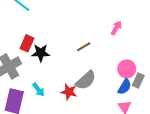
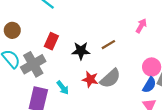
black star: (41, 53) -> (81, 51), moved
red star: (69, 92) -> (90, 79), moved

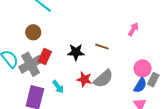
brown circle: (12, 30) -> (33, 32), moved
red rectangle: (51, 41) -> (45, 57), moved
brown line: (108, 45) -> (102, 47), turned 48

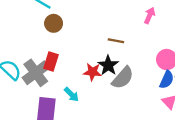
brown circle: (33, 32) -> (54, 23), moved
black star: (76, 52) -> (108, 65), moved, turned -30
red star: (84, 79) -> (92, 72), moved

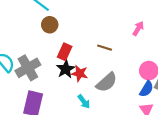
red rectangle: (51, 62) -> (65, 52), moved
black star: (108, 65) -> (66, 69), moved
cyan arrow: (71, 95) -> (84, 102), moved

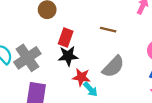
black star: (66, 69) -> (68, 56), turned 30
red star: (80, 73) -> (81, 77), moved

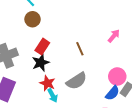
brown line: (108, 30) -> (80, 49), turned 40
black star: (68, 56) -> (41, 63), turned -30

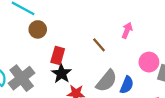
pink arrow: (114, 36) -> (127, 30), moved
blue semicircle: (112, 93) -> (127, 85), moved

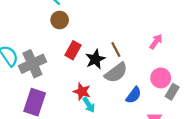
pink arrow: (127, 30) -> (156, 42), moved
black star: (61, 73) -> (95, 59), moved
gray semicircle: (106, 81) -> (116, 73), moved

